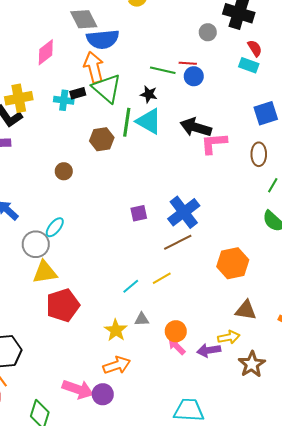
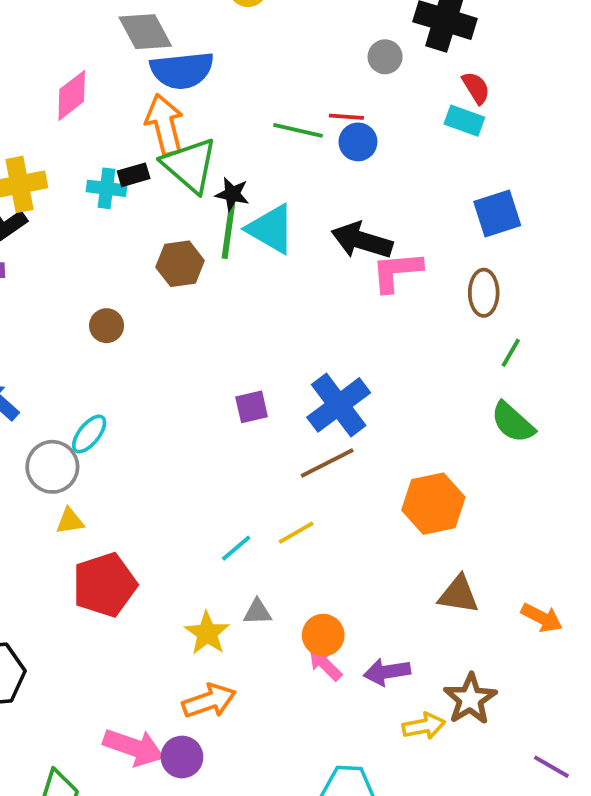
black star: (149, 94) -> (232, 194), moved
yellow triangle: (45, 272) -> (70, 521), size x0.6
yellow arrow: (229, 337) -> (424, 726), moved

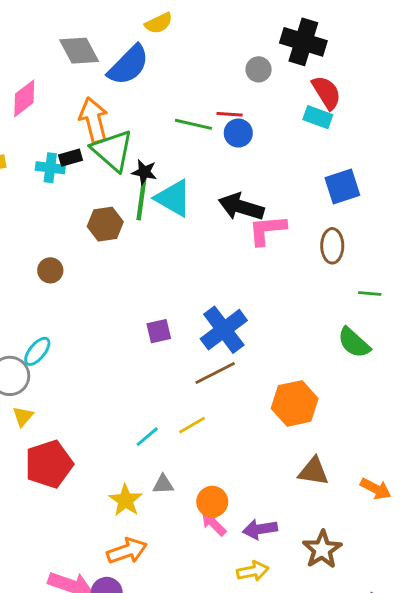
blue semicircle: (182, 70) -> (128, 65), moved, turned -39
red semicircle: (476, 88) -> (326, 93), size x1.4
green line: (511, 353) -> (370, 294), moved, turned 65
yellow triangle: (70, 521) -> (23, 416), turned -40
yellow arrow: (424, 726) -> (253, 571), moved

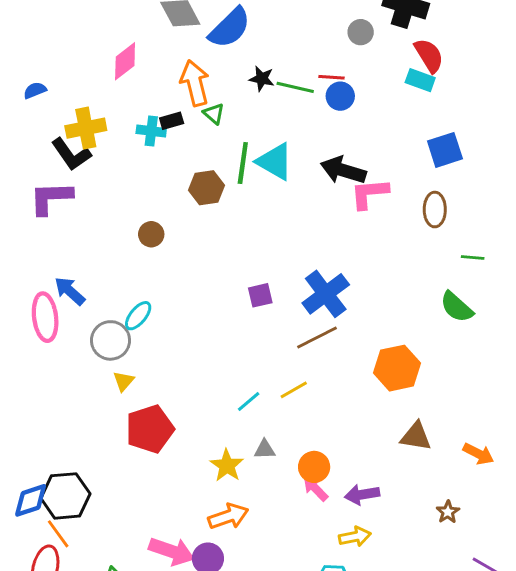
green triangle: (112, 150) -> (214, 114), size x0.5
black star: (144, 172) -> (262, 79), moved
brown star: (322, 549) -> (448, 512), moved, size x0.6

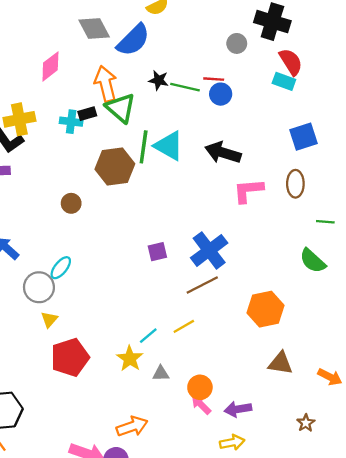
green triangle: (214, 114) -> (121, 108), size x1.8
brown hexagon: (206, 188) -> (115, 166), size x1.4
pink L-shape: (369, 194) -> (248, 191), moved
yellow star: (227, 465) -> (130, 359), moved

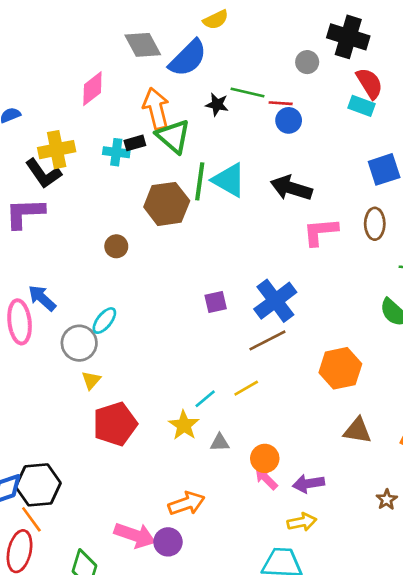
green line: (185, 87) -> (248, 93), moved

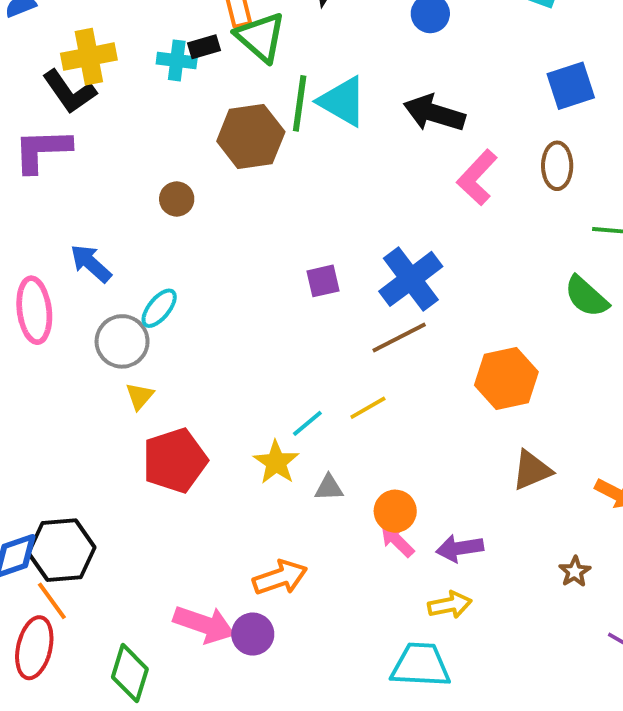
pink L-shape: (320, 232) -> (477, 178), turned -42
blue arrow: (42, 298) -> (91, 263), moved
brown triangle: (358, 431) -> (532, 470), turned -32

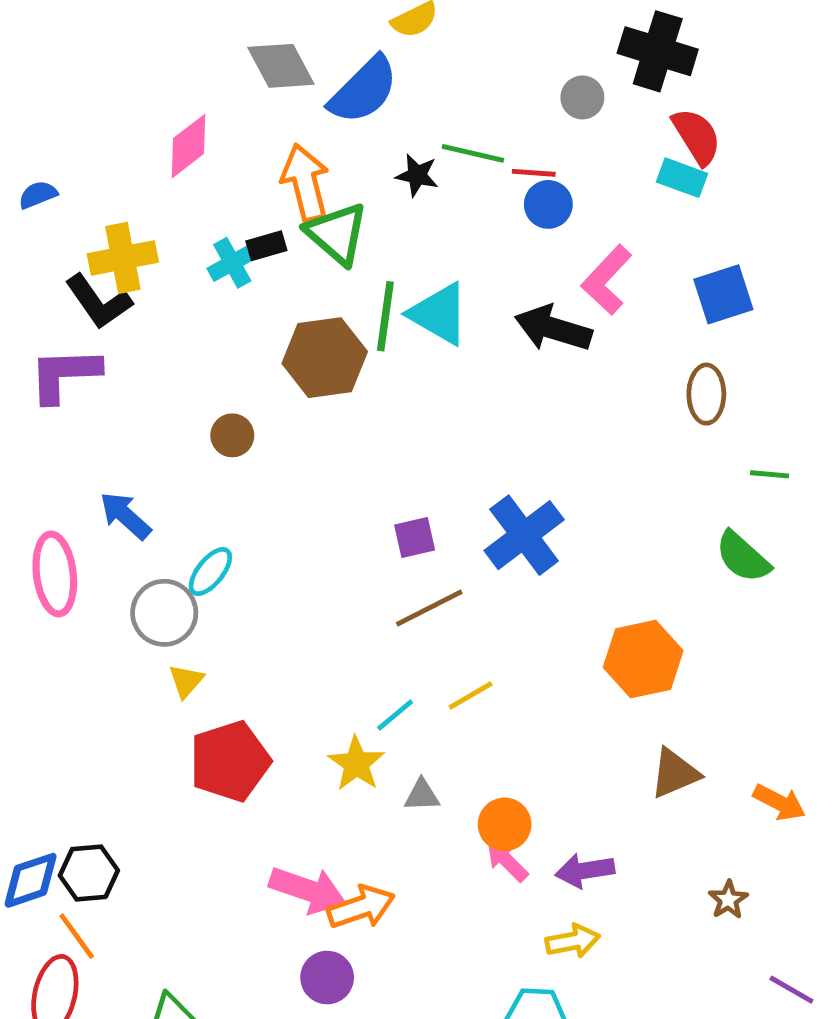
cyan cross: (177, 60) -> (232, 263), turned -36
pink L-shape: (477, 178) -> (607, 280), moved
brown line: (399, 337) -> (429, 608), moved
black hexagon: (62, 550) -> (89, 873), size x0.7
pink arrow: (204, 624) -> (308, 890), moved

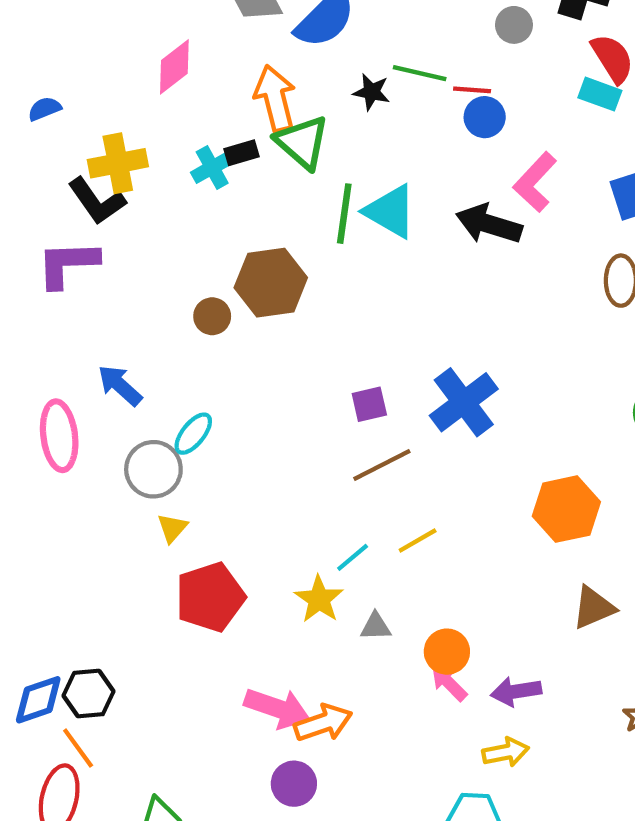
brown hexagon: (325, 358) -> (271, 283), moved

